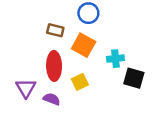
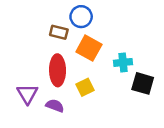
blue circle: (88, 13) -> (81, 17), moved

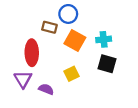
cyan cross: (123, 62) -> (104, 39), moved
red ellipse: (58, 70) -> (32, 53), moved
black square: (143, 83) -> (107, 64), moved

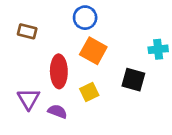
brown rectangle: (49, 27) -> (27, 31), moved
cyan cross: (104, 39) -> (158, 49), moved
red ellipse: (32, 53) -> (59, 71), moved

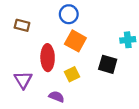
purple semicircle: (57, 111) -> (56, 97), moved

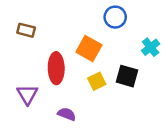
blue circle: (69, 14) -> (115, 17), moved
cyan cross: (128, 40) -> (151, 47), turned -32
yellow square: (72, 74) -> (97, 81), moved

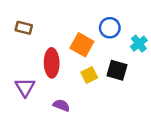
blue circle: (115, 17) -> (110, 28), moved

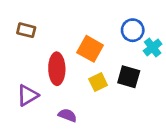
blue circle: (110, 28) -> (133, 30), moved
purple triangle: (25, 87) -> (28, 95), turned 30

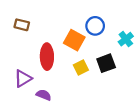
blue circle: (133, 30) -> (95, 26), moved
black square: (129, 77) -> (106, 63), turned -36
purple semicircle: (67, 115) -> (44, 95), moved

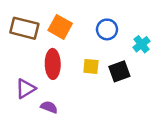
brown rectangle: (22, 25) -> (24, 28), size x1.6
orange square: (74, 40) -> (60, 27), moved
yellow square: (81, 68) -> (91, 66), moved, turned 32

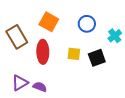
brown rectangle: (24, 28) -> (17, 37), moved, turned 45
purple triangle: (26, 89) -> (20, 83), moved

